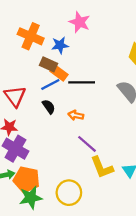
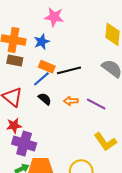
brown rectangle: (49, 64) -> (15, 60), moved
purple line: (87, 144) -> (96, 104), moved

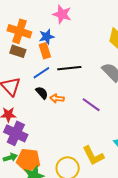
orange rectangle: (47, 67) -> (45, 51), moved, turned 42
orange arrow: (71, 101) -> (57, 98), moved
yellow L-shape: (105, 142) -> (93, 156), moved

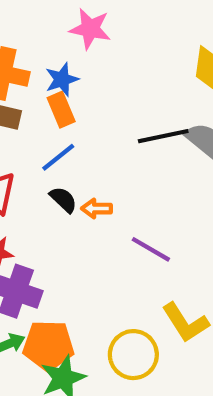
black line: (69, 68) -> (163, 136), moved
purple line: (91, 105) -> (151, 249), moved

